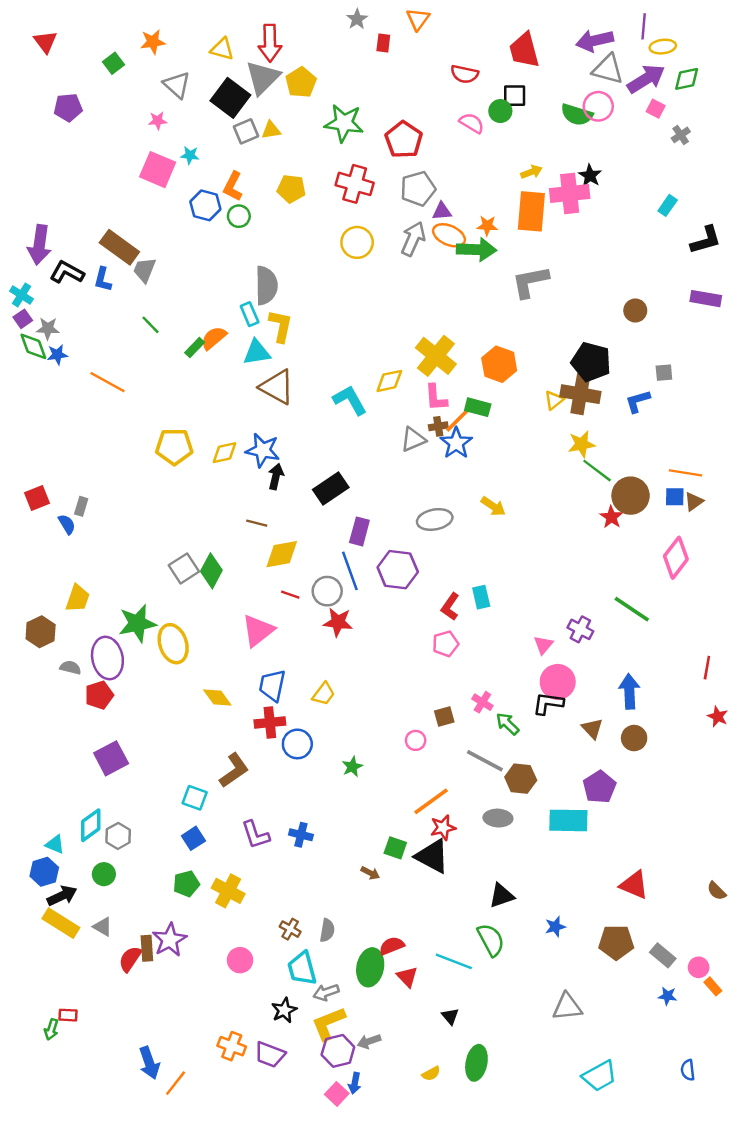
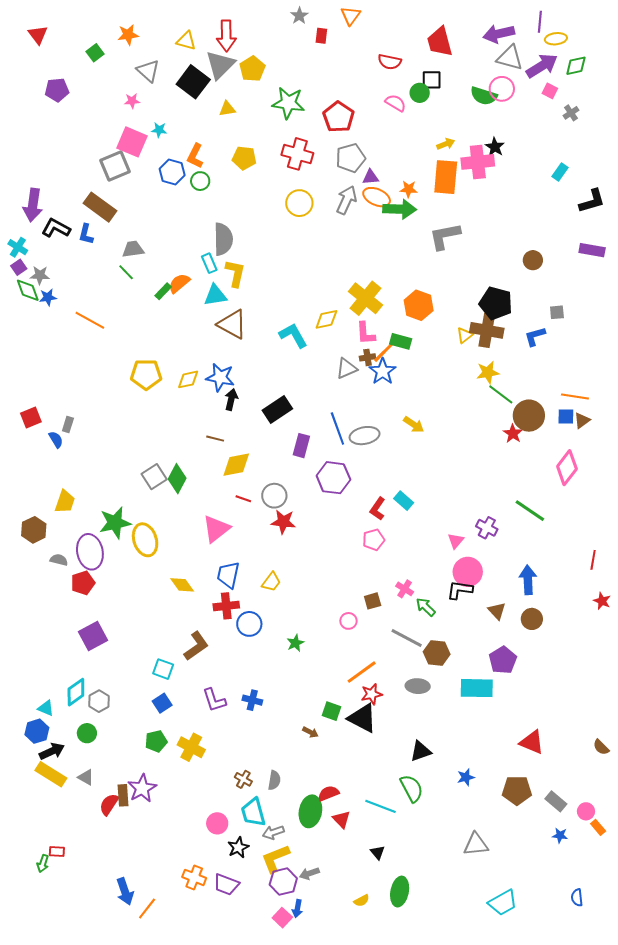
gray square: (246, 131) -> (115, 166), moved, size x1.4
gray trapezoid: (144, 270) -> (133, 249), moved, turned 60
blue line: (350, 571) -> (337, 429), moved
cyan rectangle: (481, 597) -> (404, 501), turned -36
pink circle: (240, 960) -> (217, 823), moved

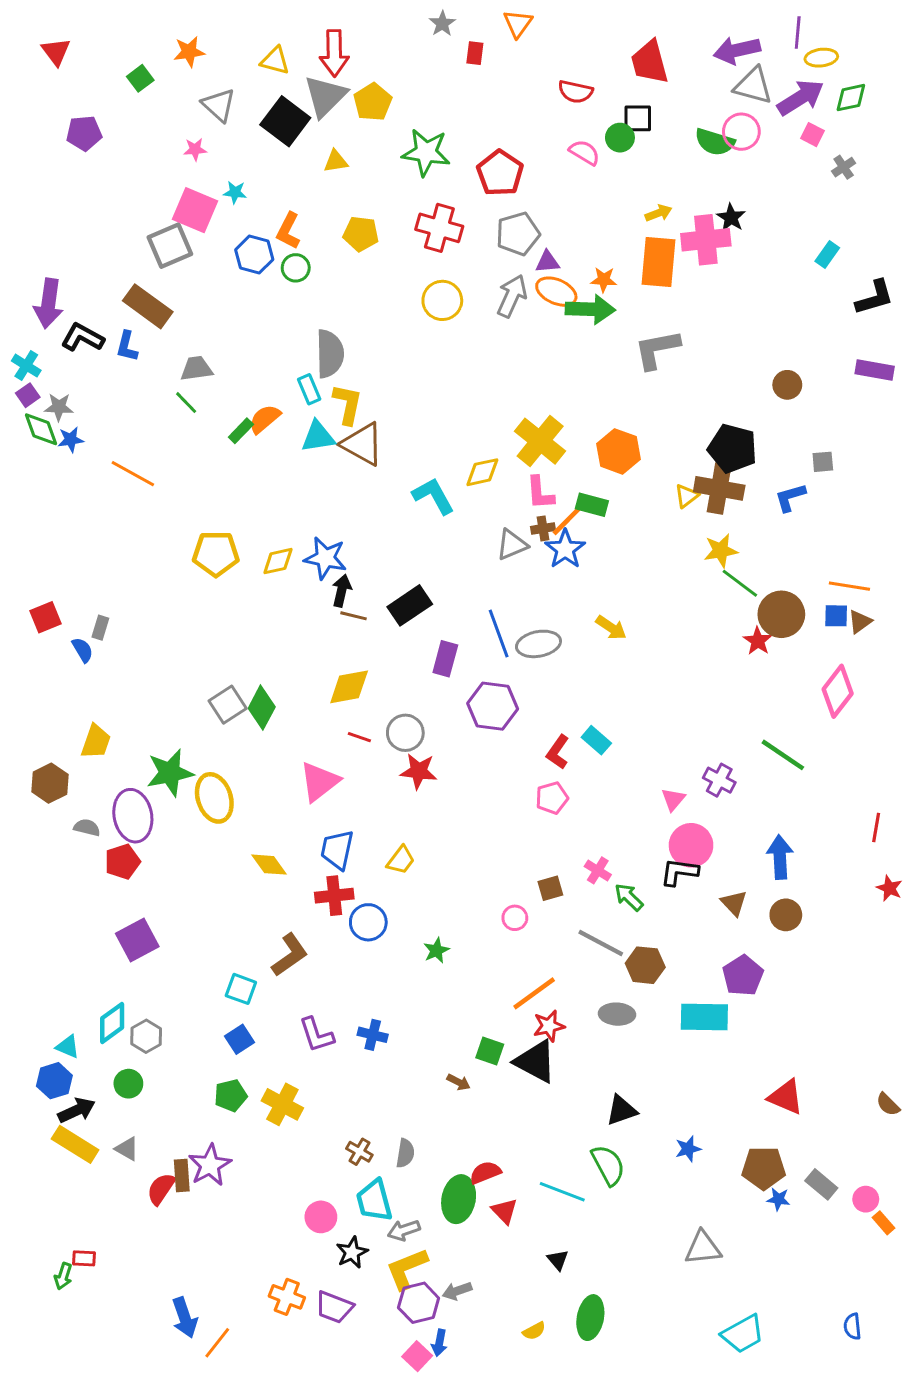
brown triangle: (232, 324) -> (362, 444), moved
brown line: (215, 439) -> (353, 616), moved
blue star: (560, 835) -> (778, 1199), moved

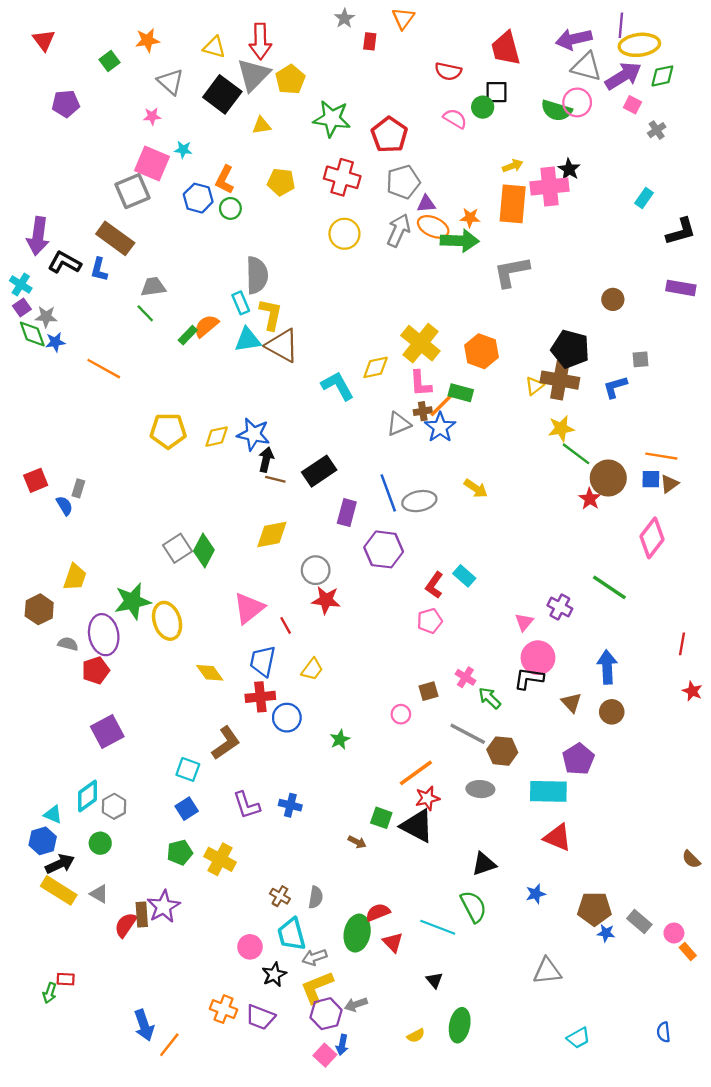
yellow ellipse: (821, 58) -> (639, 45), size x1.6
red line: (359, 737) -> (286, 625), moved, turned 42
red triangle: (786, 1097) -> (558, 837), moved
cyan trapezoid: (743, 1334) -> (578, 1038), size x0.7

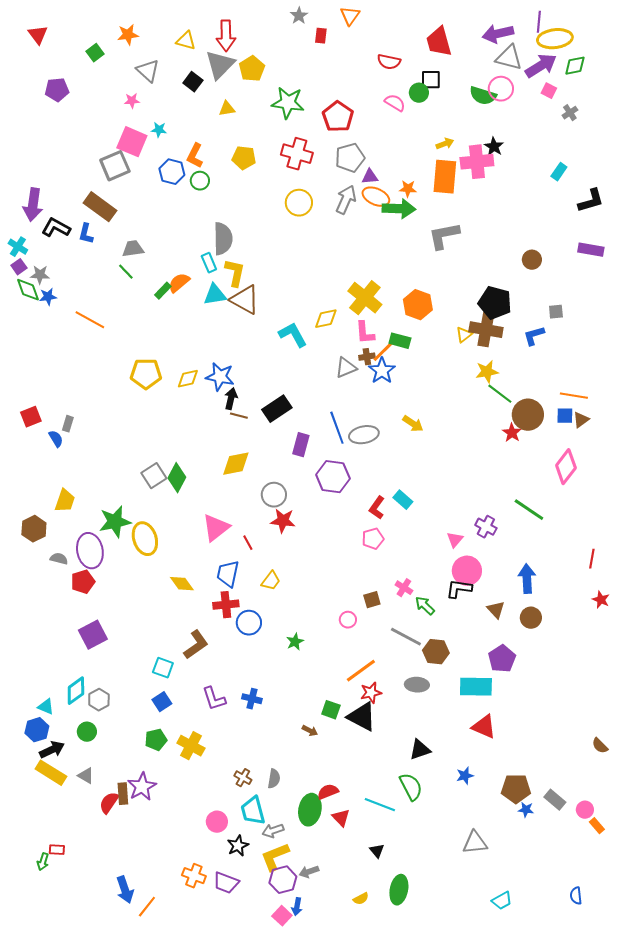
black square: (222, 94) -> (193, 82), size x0.6

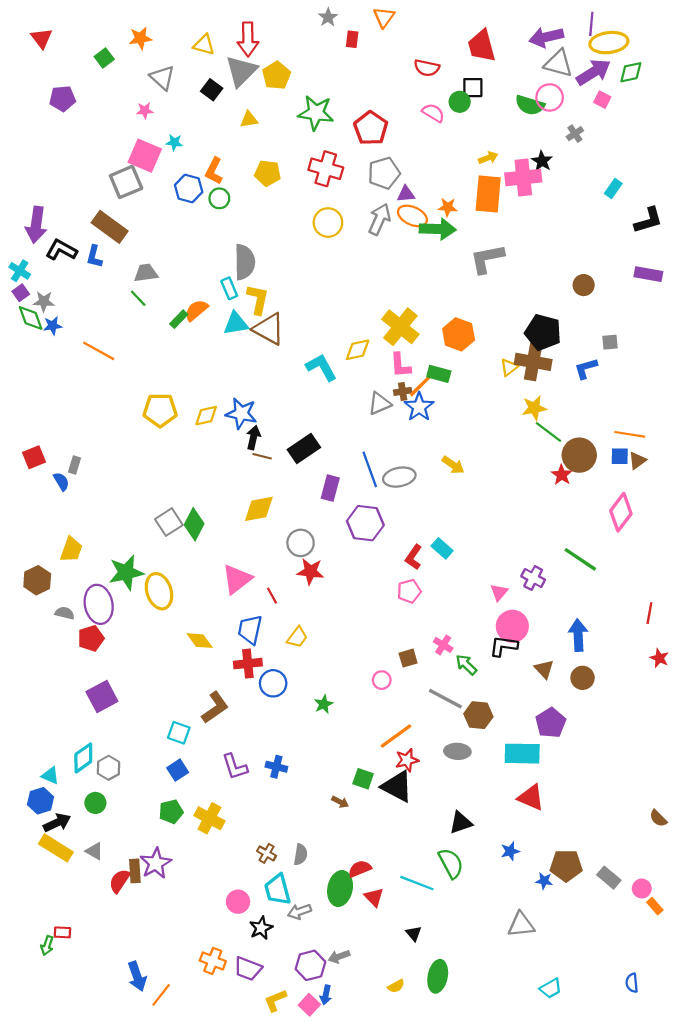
gray cross: (570, 113) -> (575, 134), moved
blue star: (526, 810) -> (544, 881), moved
yellow L-shape: (275, 857) -> (275, 1000), moved, size x0.7

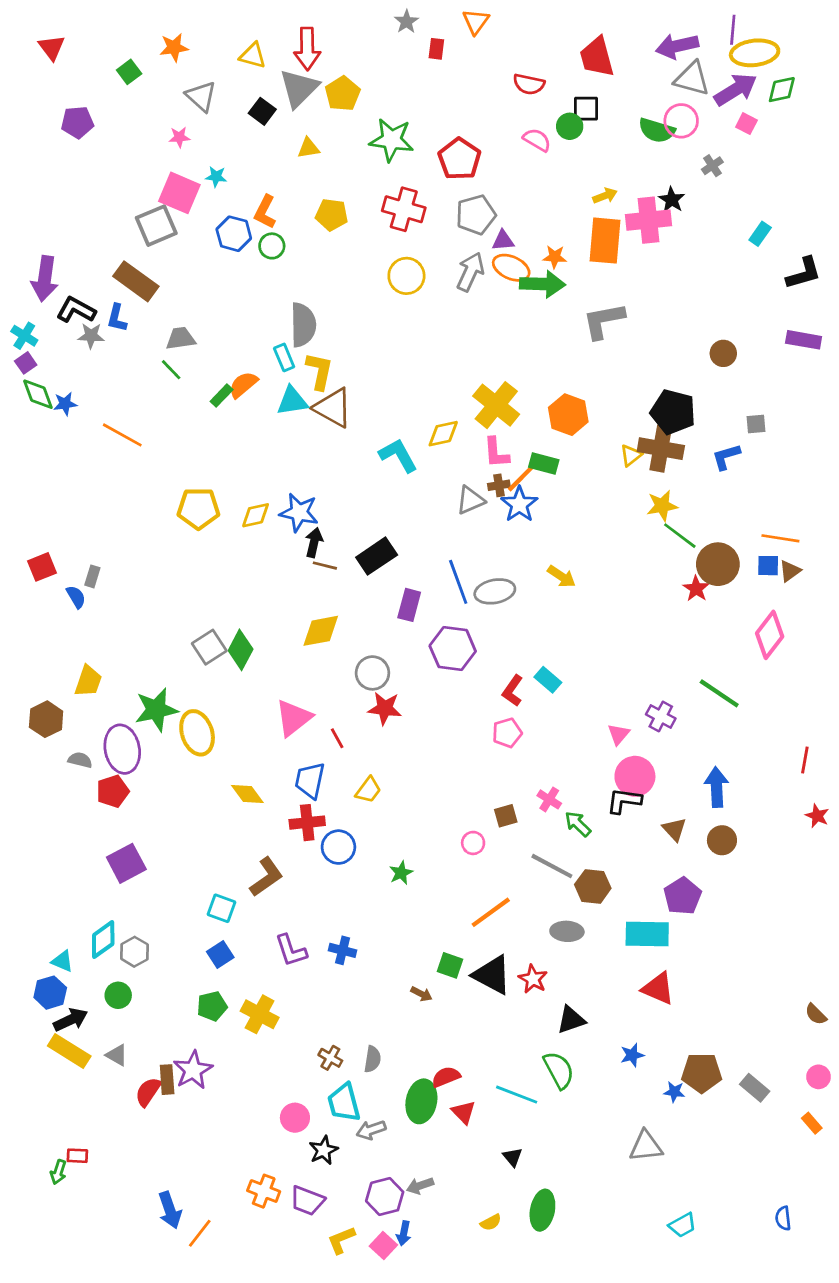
gray star: (44, 302) -> (91, 336), moved
red star: (407, 760) -> (533, 979), moved, turned -30
pink circle: (642, 889) -> (819, 1077), moved

